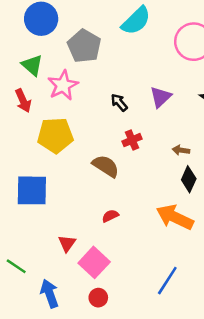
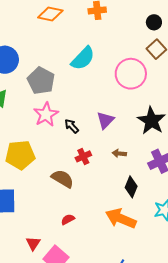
pink star: (63, 85) -> (46, 114), moved
brown arrow: (181, 150) -> (119, 153), moved

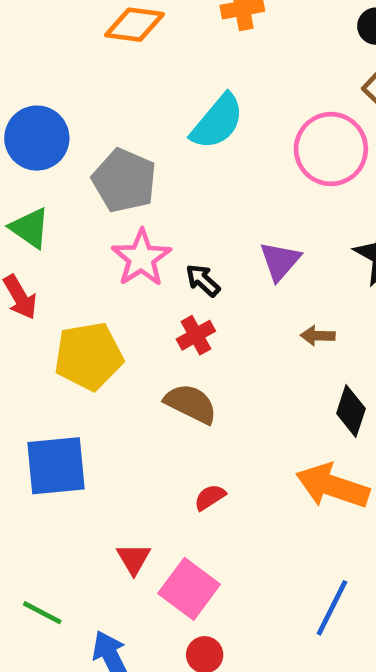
red cross: (83, 156) -> (196, 335), moved

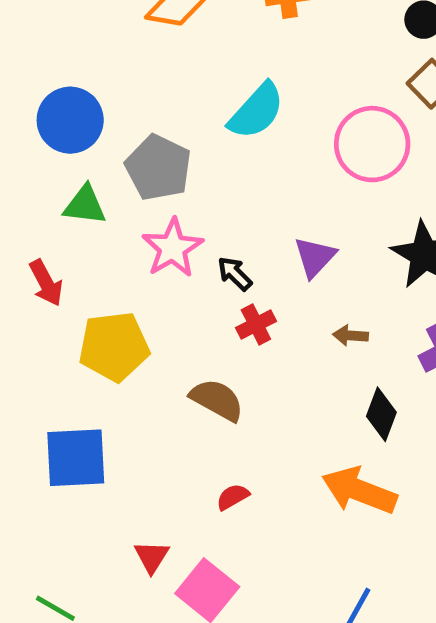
green triangle: (30, 228) -> (85, 205), moved, turned -30
red cross: (196, 335) -> (256, 325), moved

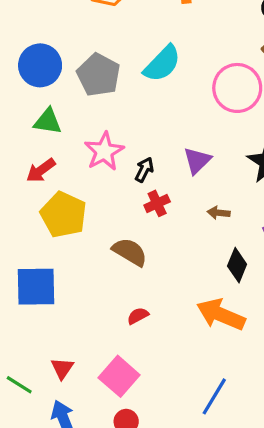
gray pentagon: (158, 168) -> (99, 75), moved
black arrow: (235, 274) -> (144, 170), turned 70
red arrow: (46, 283) -> (41, 170), moved, turned 80
yellow pentagon: (114, 347) -> (64, 215), turned 30
red triangle: (152, 557) -> (62, 368), moved

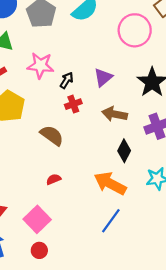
pink star: (104, 151) -> (40, 65), turned 30
brown arrow: (219, 213) -> (115, 114), size x1.6
blue line: (214, 396) -> (111, 221), moved

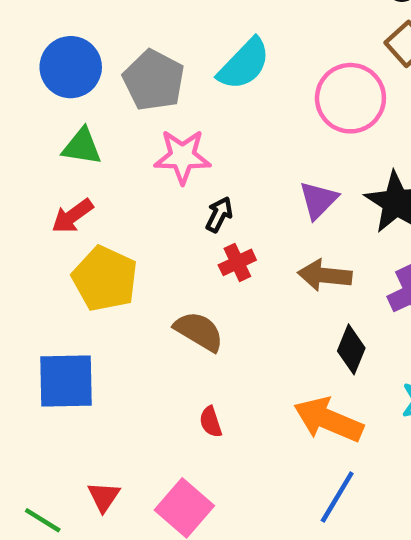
pink star: (40, 65) -> (182, 156), moved
purple triangle: (103, 77) -> (318, 200), moved
red semicircle: (54, 179) -> (211, 422), turned -80

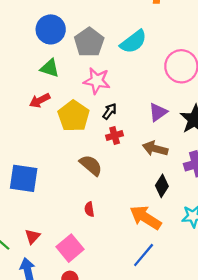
yellow pentagon: (105, 279) -> (74, 116), moved

